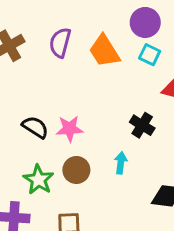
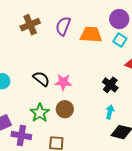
orange trapezoid: (104, 51) -> (91, 35), turned 120
cyan arrow: (121, 163) -> (110, 112), moved

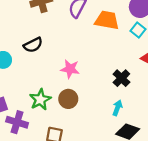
black semicircle: (41, 79) -> (33, 45), moved, turned 108

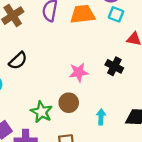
pink star: (70, 69) -> (79, 72), moved
cyan arrow: (117, 108) -> (101, 117), moved

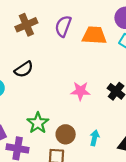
brown circle: (69, 103) -> (66, 134), moved

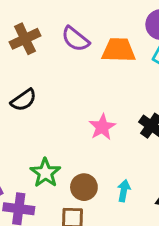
purple semicircle: (63, 26) -> (75, 39), turned -70
pink star: (80, 91) -> (102, 127), turned -30

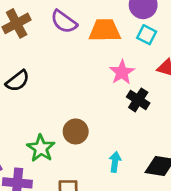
pink star: (102, 127) -> (122, 72), moved
brown circle: (84, 187) -> (76, 131), moved

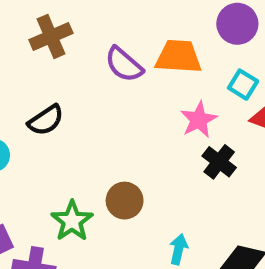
purple semicircle: (64, 22) -> (124, 64), moved
cyan square: (147, 35) -> (243, 85), moved

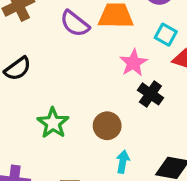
brown circle: (125, 201) -> (107, 126), moved
green star: (72, 221) -> (53, 123), moved

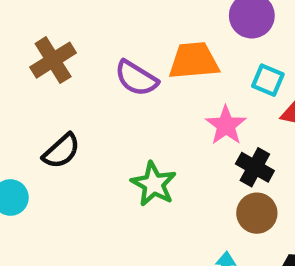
green star: (53, 123) -> (154, 184), moved
brown circle: (107, 126) -> (257, 213), moved

